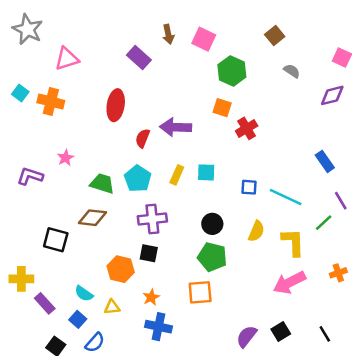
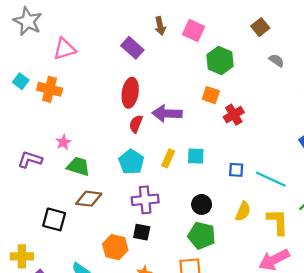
red ellipse: (116, 105) -> (130, 93), moved
green trapezoid: (102, 183) -> (78, 166), moved

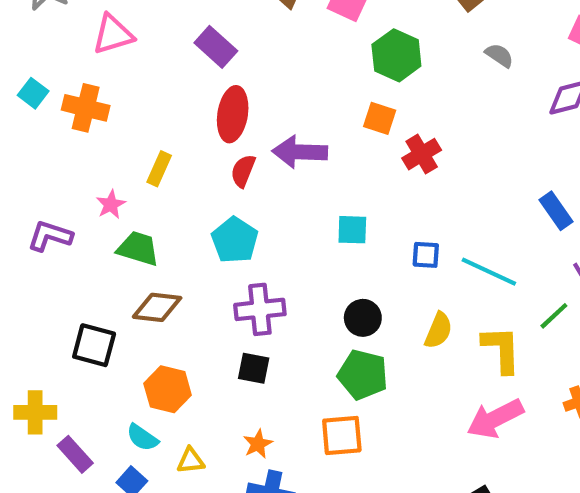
purple rectangle: (132, 48) -> (216, 47), moved
yellow rectangle: (168, 158) -> (159, 169), moved
orange hexagon: (115, 247) -> (168, 389), moved

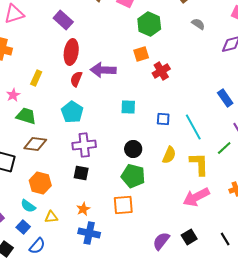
orange square: (380, 118) -> (141, 54), turned -35
cyan line: (489, 272) -> (193, 127), turned 36

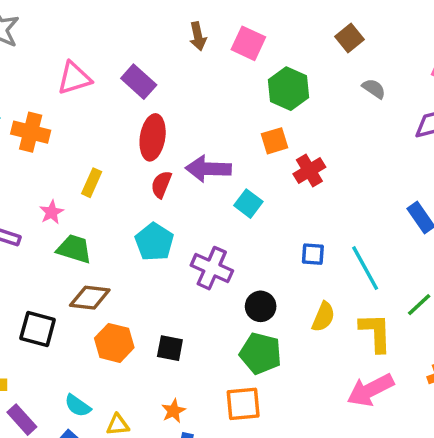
pink triangle: (14, 14) -> (74, 78), moved
cyan square: (128, 107) -> (248, 204), moved, turned 35
purple cross: (84, 145) -> (212, 268), moved, turned 30
orange hexagon: (40, 183) -> (114, 343), moved

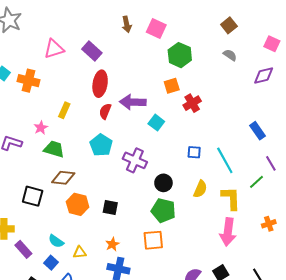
brown square: (349, 38) -> (229, 25), moved
pink arrow: (370, 390) -> (228, 232), turned -56

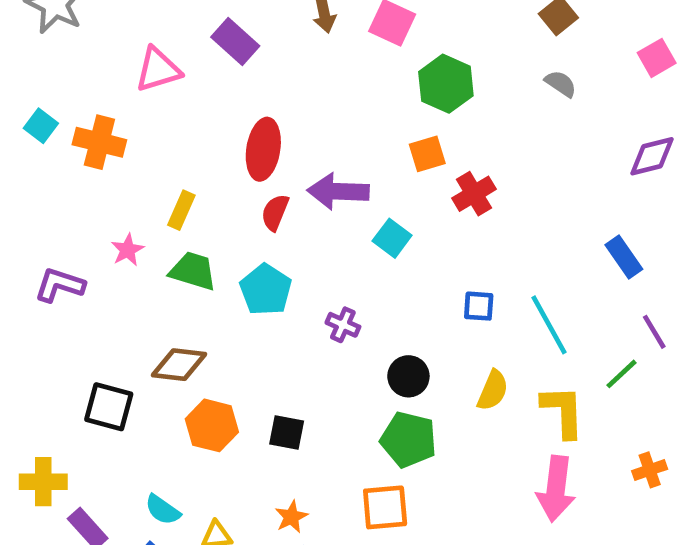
pink square: (272, 44) -> (657, 58), turned 35
purple rectangle: (92, 51) -> (235, 42), moved
purple diamond: (264, 75) -> (652, 156), moved
green trapezoid: (54, 149) -> (193, 271), moved
purple cross: (135, 160) -> (343, 325), size x0.6

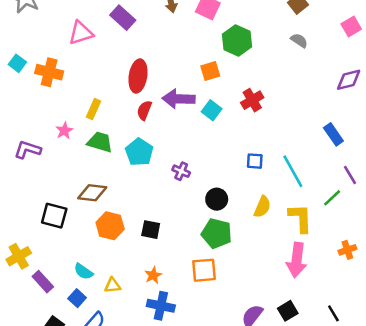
orange square: (427, 154) -> (210, 71), moved
cyan square: (392, 238) -> (212, 110), moved
yellow cross: (43, 482) -> (19, 256), turned -30

